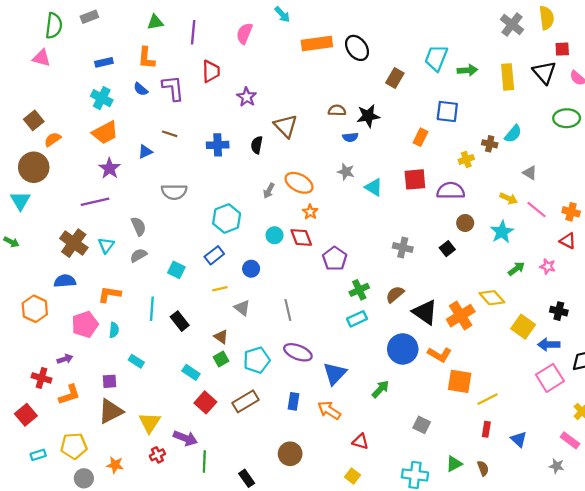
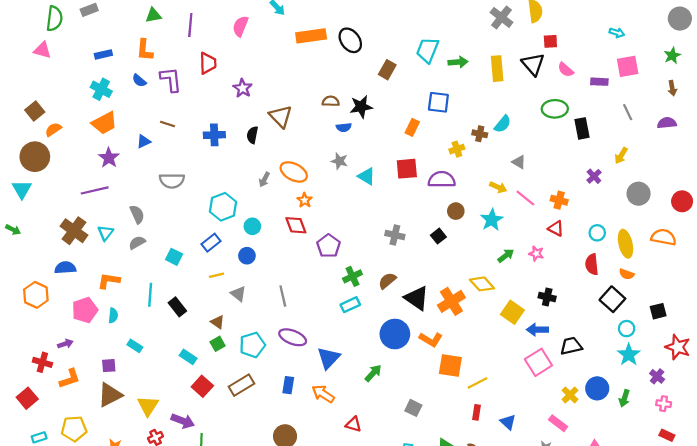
cyan circle: (275, 235) -> (252, 226), moved

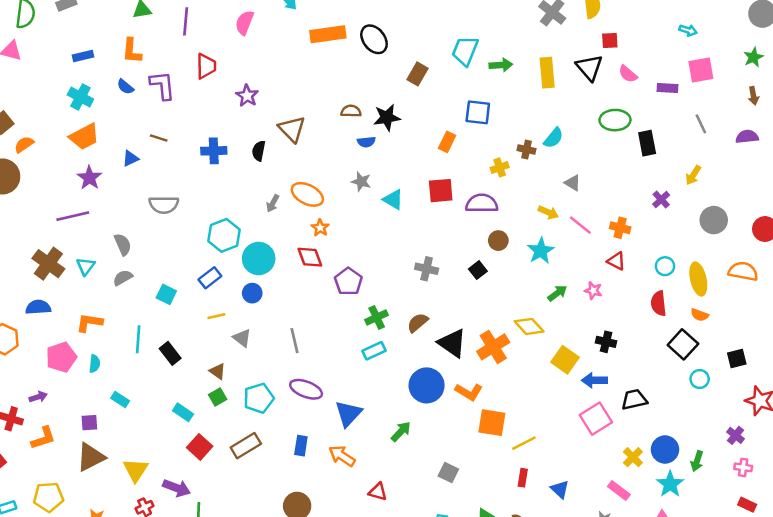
cyan circle: (252, 226) -> (259, 258), size x1.6
cyan star: (629, 355) -> (670, 484), moved

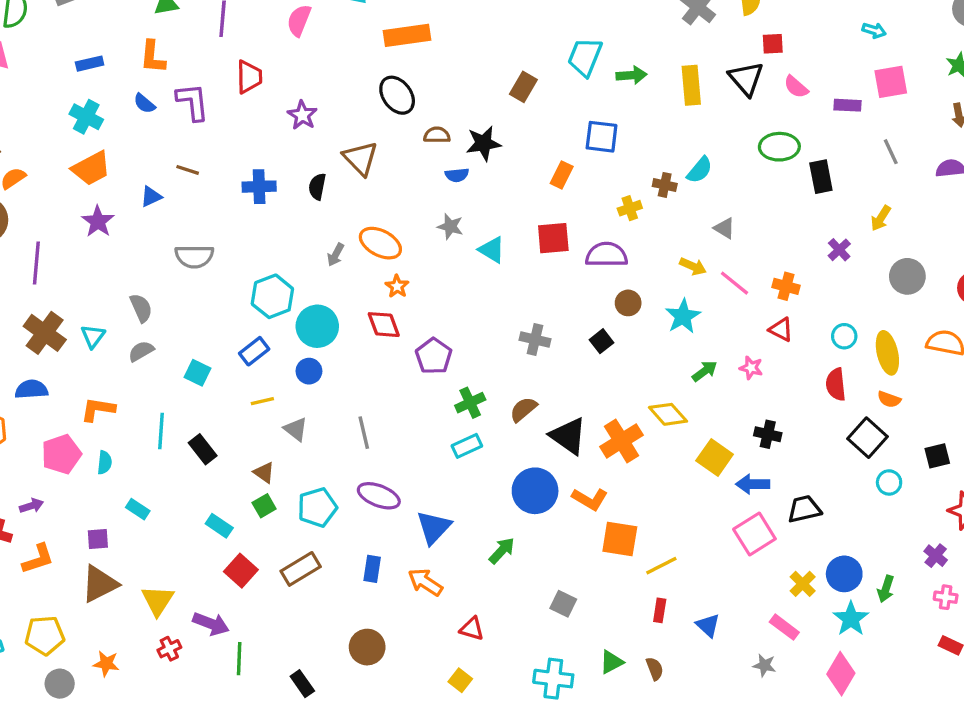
black ellipse: (374, 39) -> (397, 95), moved
purple line: (73, 216) -> (36, 263), moved, turned -72

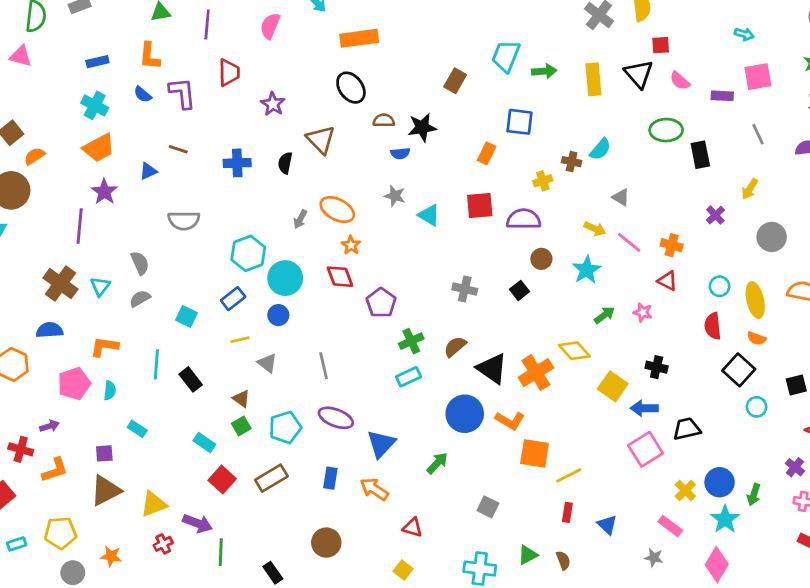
purple line: (36, 263) -> (80, 226), moved
yellow triangle: (158, 600) -> (154, 504), turned 36

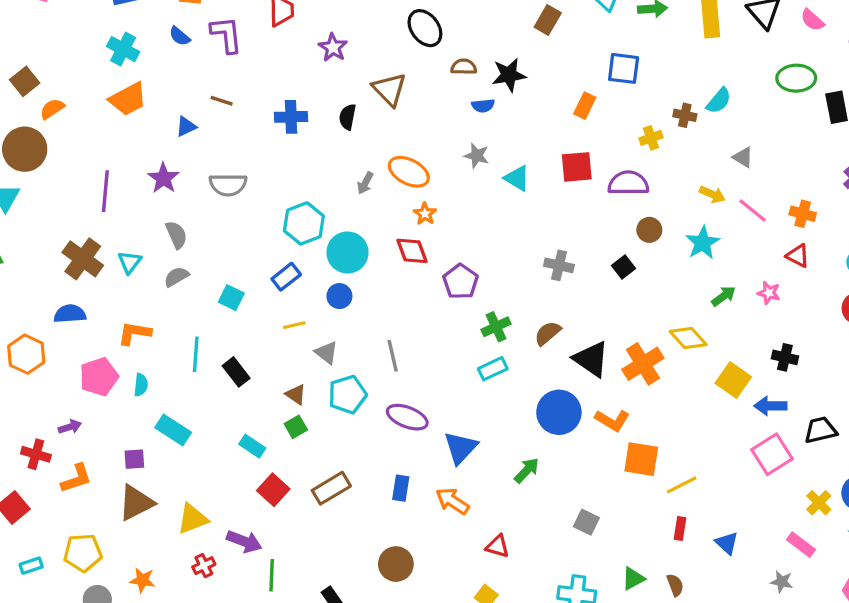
purple star: (104, 192) -> (163, 178), moved
cyan pentagon: (285, 427) -> (347, 395), moved
cyan rectangle: (137, 429) -> (173, 430), size x1.5

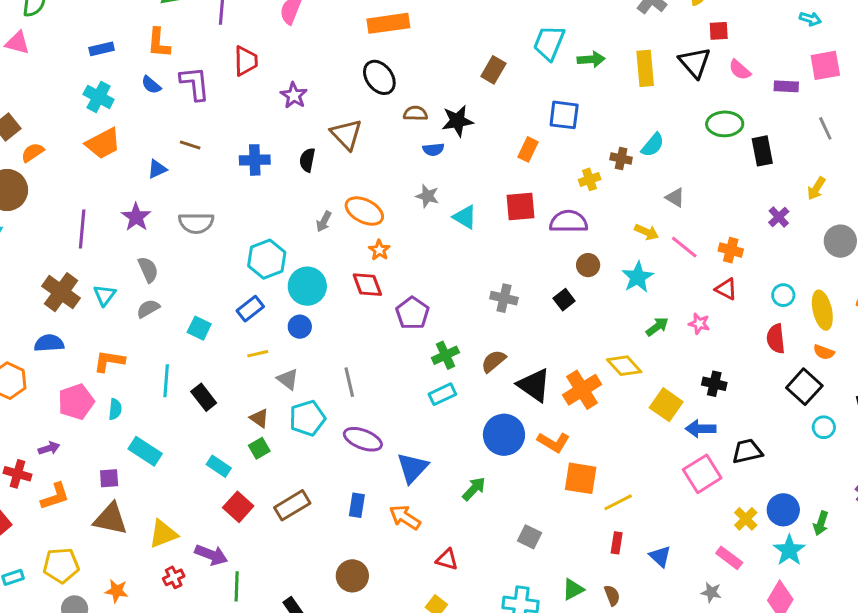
brown triangle: (136, 503) -> (111, 519), turned 39

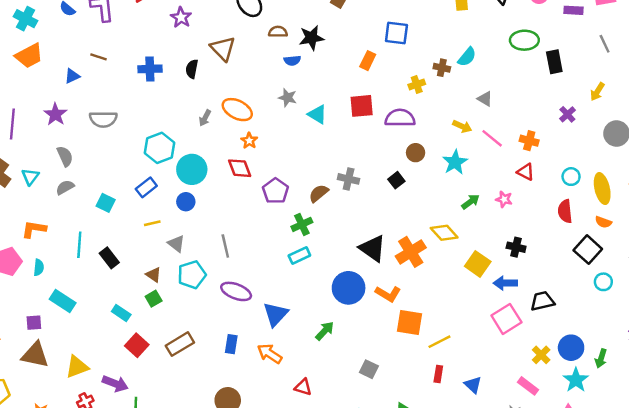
brown semicircle: (493, 361) -> (319, 193), moved

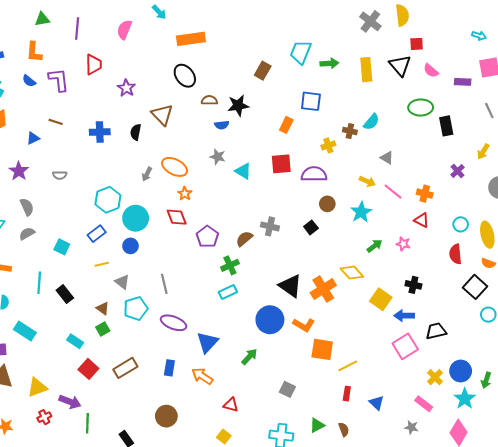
gray semicircle: (103, 119) -> (60, 175), size x0.6

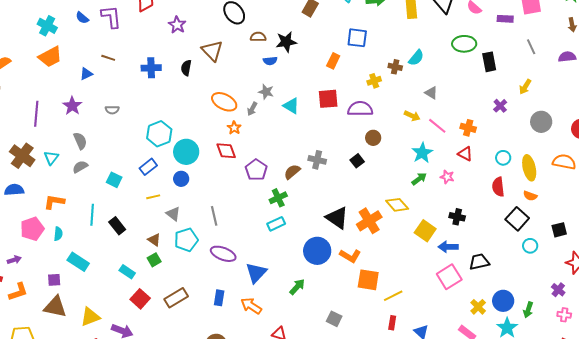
gray arrow: (147, 174) -> (252, 109), moved
cyan star: (361, 212) -> (422, 153), moved

